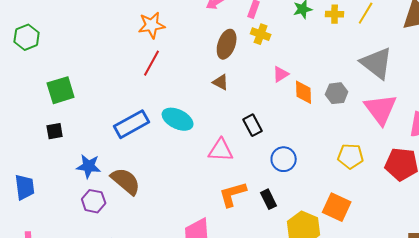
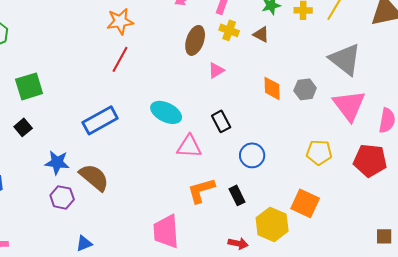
pink triangle: (281, 74) -> (216, 70), moved
brown triangle: (221, 82) -> (261, 34), moved
cyan ellipse: (178, 119) -> (166, 112), moved
black square: (55, 131) -> (23, 127), turned -30

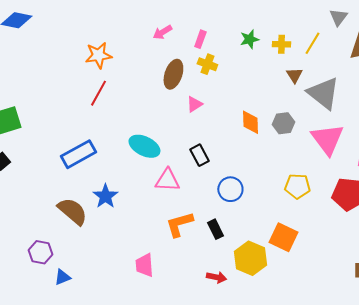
brown triangle: (261, 34) -> (294, 75), moved, turned 30
blue star: (57, 162) -> (105, 196), moved, turned 30
purple hexagon: (62, 197) -> (40, 252), moved
pink trapezoid: (166, 231) -> (144, 265), size x0.7

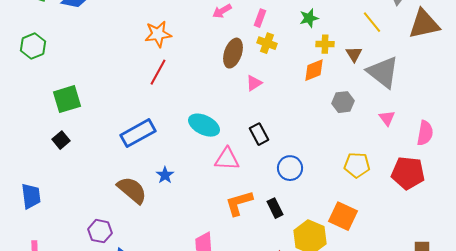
yellow line: (312, 43) -> (372, 22), turned -70
yellow cross: (281, 44) -> (325, 44), moved
orange diamond: (250, 122) -> (314, 70), moved, turned 70
pink triangle: (327, 139) -> (387, 118), size x0.5
blue star: (105, 196) -> (165, 175), size x0.7

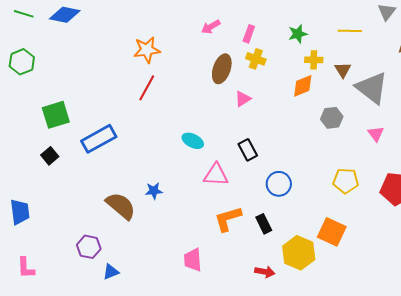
yellow line: (372, 22) -> (350, 31), moved, turned -50
cyan ellipse: (204, 125) -> (193, 141), size x0.7
blue rectangle: (138, 133) -> (99, 139), moved
blue star: (165, 175) -> (154, 191), turned 30

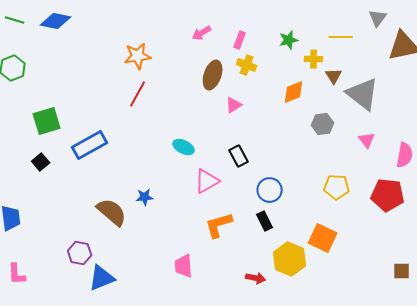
yellow cross: (314, 60) -> (314, 59), moved
pink triangle: (216, 175) -> (207, 181), turned -32
black rectangle: (264, 224) -> (265, 221), moved
blue triangle: (111, 272) -> (102, 278), size x1.6

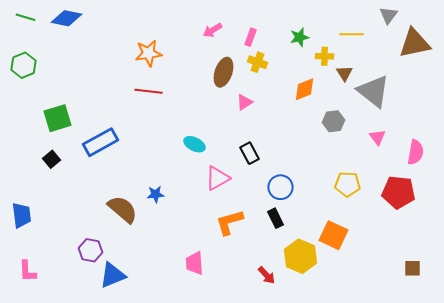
red line: (138, 94) -> (148, 91), turned 68
red arrow: (256, 278) -> (266, 275), turned 36

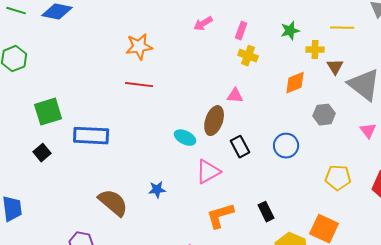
brown ellipse: (224, 72) -> (214, 121), moved
pink triangle: (244, 102) -> (235, 96), turned 36
blue rectangle: (100, 142) -> (91, 136), turned 32
blue circle: (280, 187) -> (286, 146), moved
blue star: (156, 194) -> (157, 190), moved

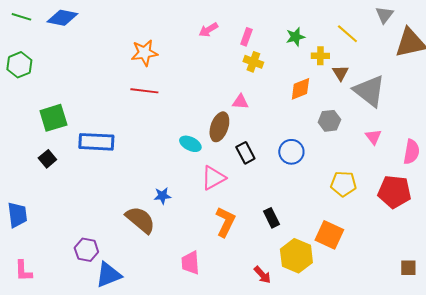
yellow line: (342, 28) -> (347, 34), turned 40
brown semicircle: (113, 203) -> (140, 220), moved
orange L-shape: (220, 216) -> (225, 222), turned 132

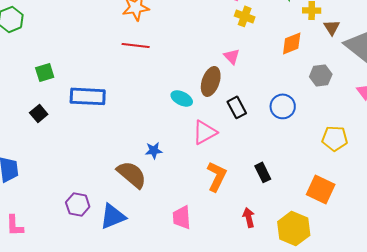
pink triangle: (240, 102) -> (232, 56), turned 42
green square: (53, 118) -> (45, 72), size x0.7
yellow hexagon: (296, 256) -> (294, 228), moved
blue triangle: (108, 275) -> (113, 216), moved
red arrow: (262, 275) -> (249, 217), moved, turned -150

